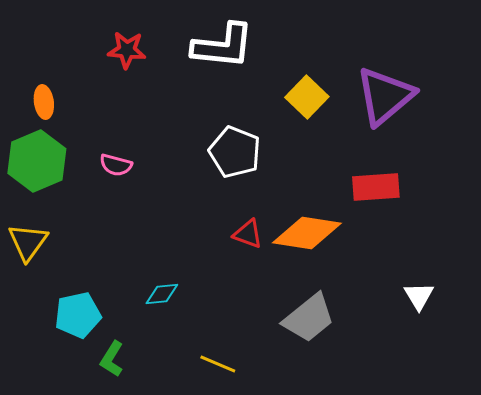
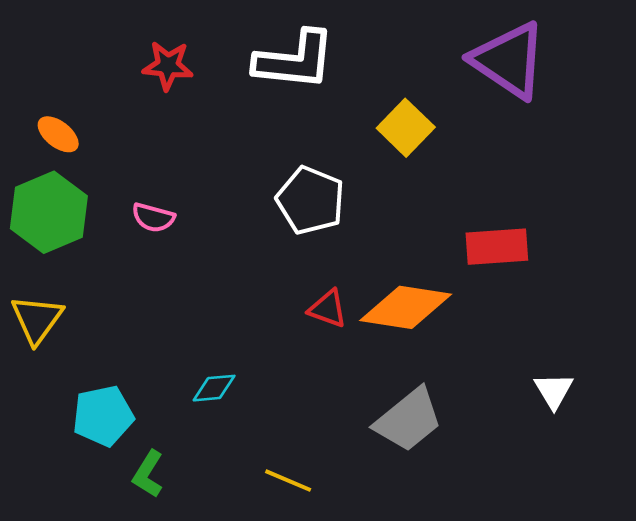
purple triangle: (385, 96) -> (509, 60), moved, turned -46
orange ellipse: (44, 102) -> (58, 134), turned -44

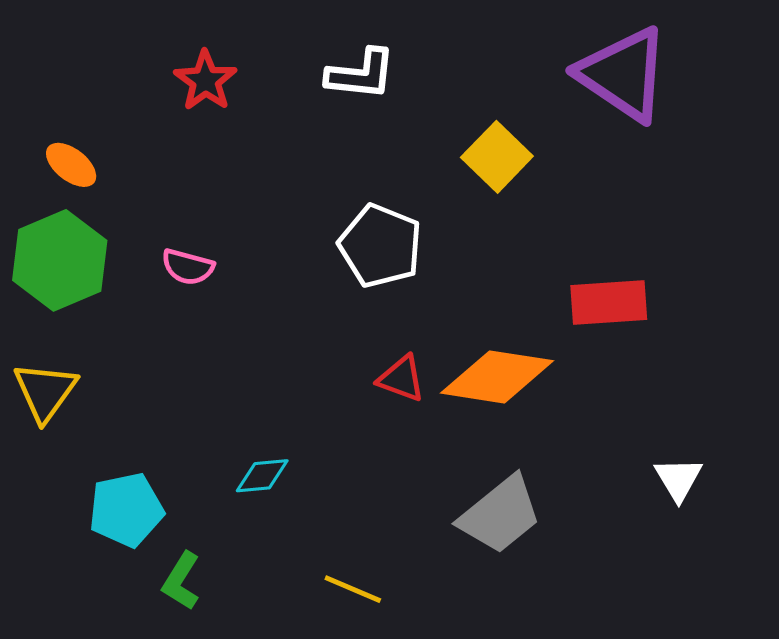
white L-shape: (295, 60) -> (361, 74), size x0.7
red star: (168, 66) -> (205, 81), turned 30

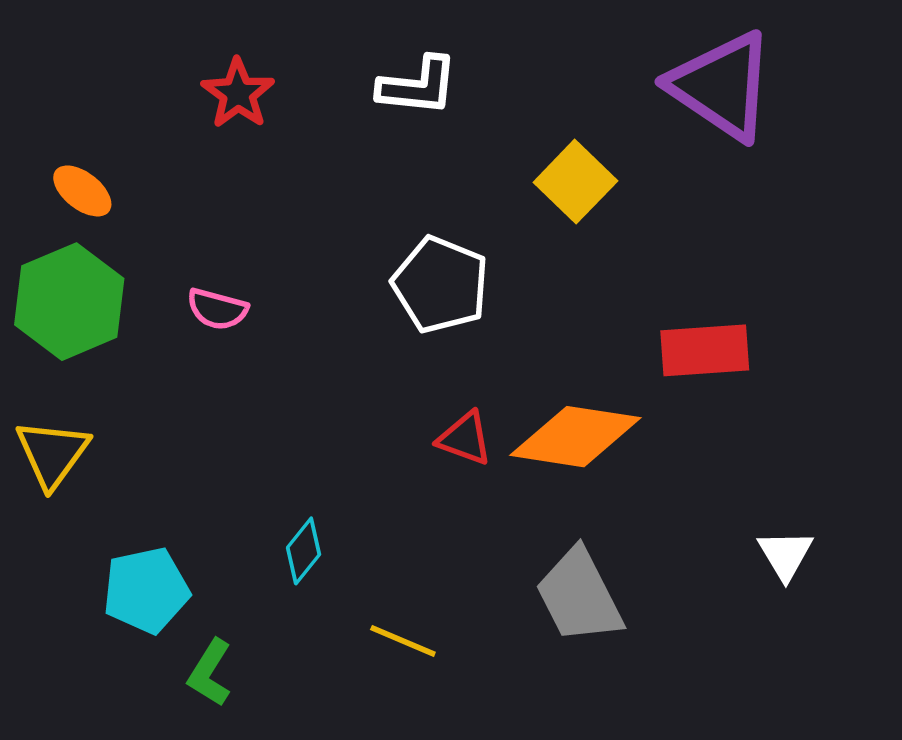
cyan diamond: (262, 476) -> (304, 551), turned -46
gray trapezoid: (500, 515) -> (579, 596), turned 102
yellow line: (353, 589) -> (403, 641), moved

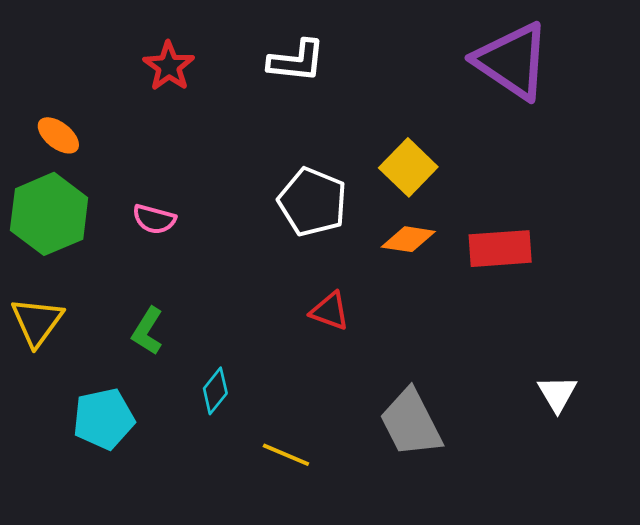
yellow square: (575, 182) -> (408, 167), moved
orange diamond: (575, 437) -> (408, 239), moved, size x0.6
green L-shape: (210, 673) -> (148, 331), moved

